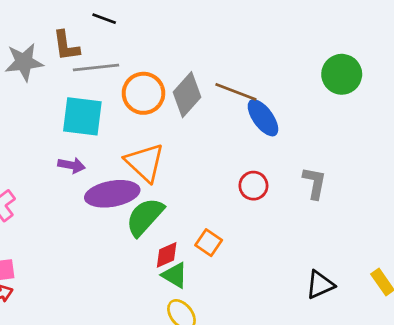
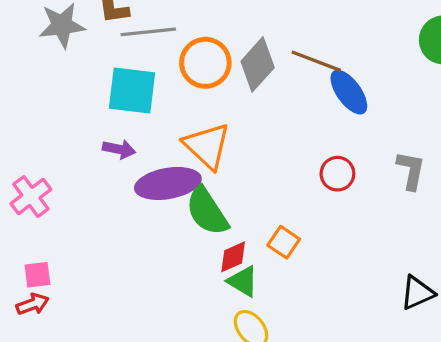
green semicircle: (145, 217) -> (207, 211), turned -75

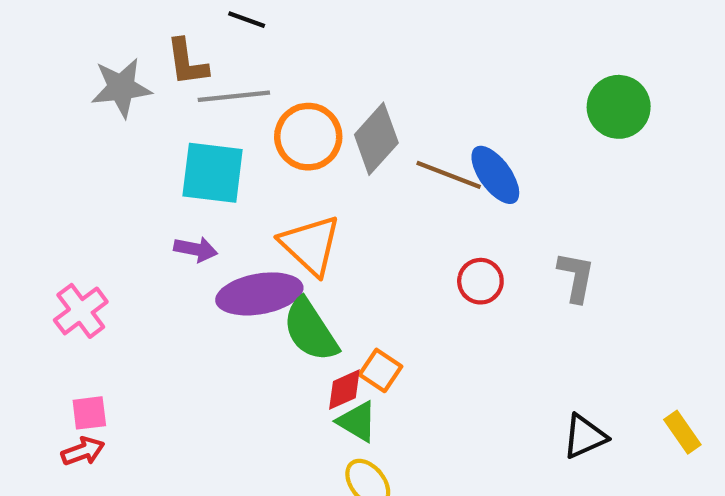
brown line: (316, 61) -> (449, 175), moved
orange square: (284, 242) -> (381, 370), moved

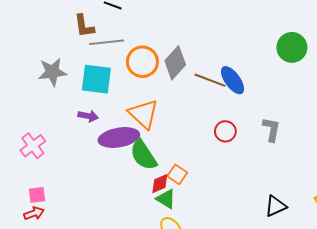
gray star: (121, 88) -> (52, 72), moved

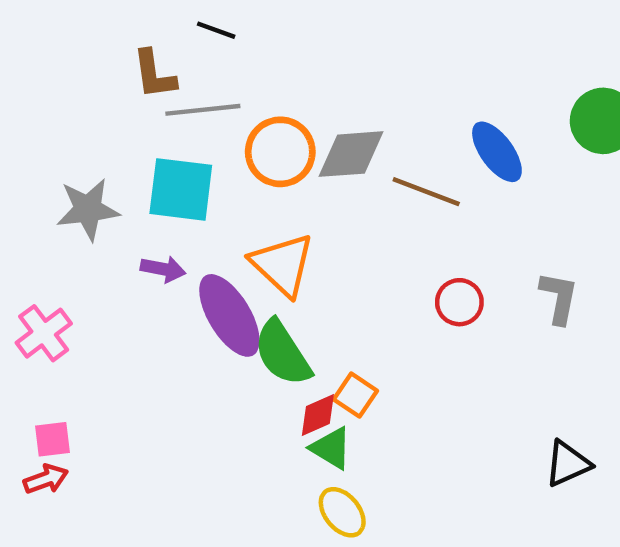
gray diamond: (175, 63) -> (351, 154), turned 44
gray star: (52, 72) -> (88, 209), moved
blue ellipse: (233, 80) -> (497, 152), moved
purple ellipse: (119, 138) -> (229, 315), turned 69

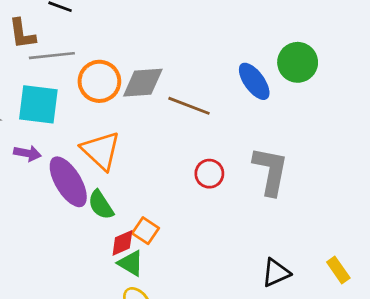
blue ellipse: (497, 152) -> (254, 81), moved
gray L-shape: (559, 298) -> (270, 171), size x1.5
green semicircle: (282, 353) -> (101, 205), size x0.7

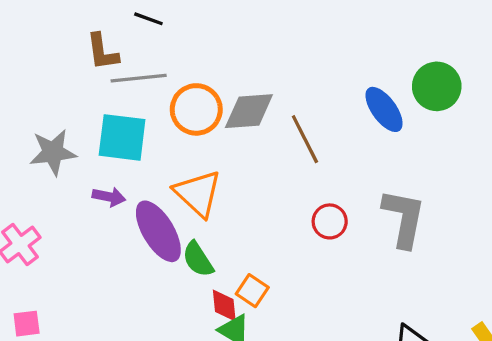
brown line: (189, 106) -> (305, 139), turned 42
red diamond: (122, 243) -> (224, 305), turned -72

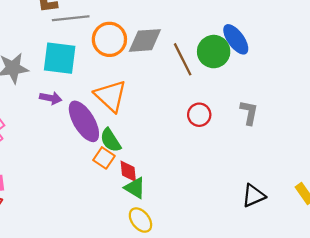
green circle: (437, 86) -> (214, 52), moved
gray L-shape: (404, 218) -> (249, 113), size x0.6
orange square: (252, 291) -> (104, 158), moved

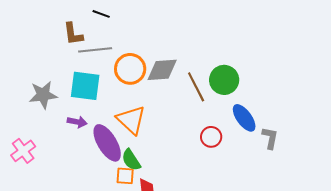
blue ellipse: (236, 39) -> (244, 118), moved
gray L-shape: (249, 113) -> (270, 138), moved
orange square: (104, 158) -> (125, 176), turned -30

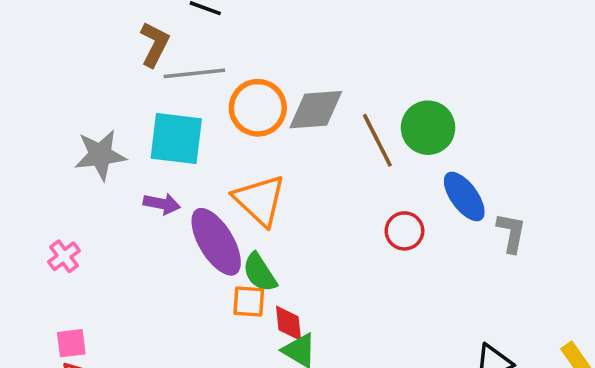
brown L-shape: (73, 34) -> (155, 44), turned -145
pink cross: (23, 151) -> (64, 256), size x0.7

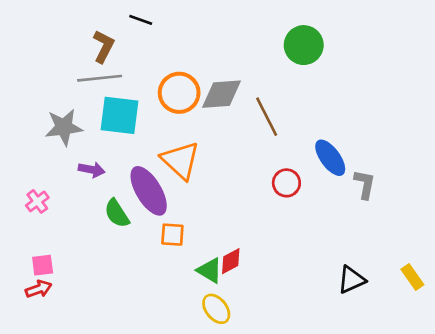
gray line: (194, 73) -> (100, 78), moved
green circle: (428, 128) -> (304, 45), moved
purple arrow: (162, 204) -> (92, 170), moved
green semicircle: (260, 273) -> (117, 213), moved
red diamond: (289, 323) -> (231, 261), moved, turned 68

